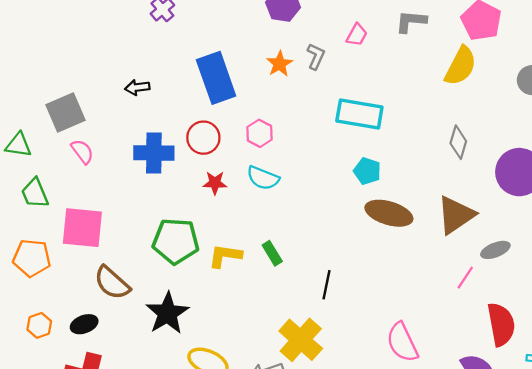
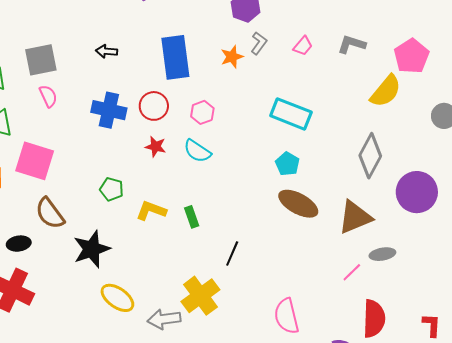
gray L-shape: (316, 56) -> (259, 43), moved
gray diamond: (458, 142) -> (370, 156), size x1.5
green pentagon: (176, 241) -> (112, 189), size x0.6

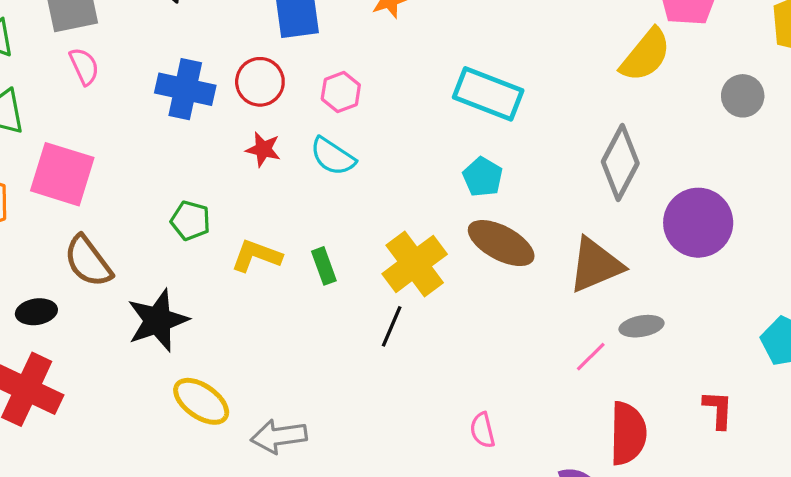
yellow cross: (200, 296) -> (415, 264), moved
pink semicircle: (287, 316) -> (483, 430), size x0.6
red L-shape: (432, 325) -> (718, 410), moved

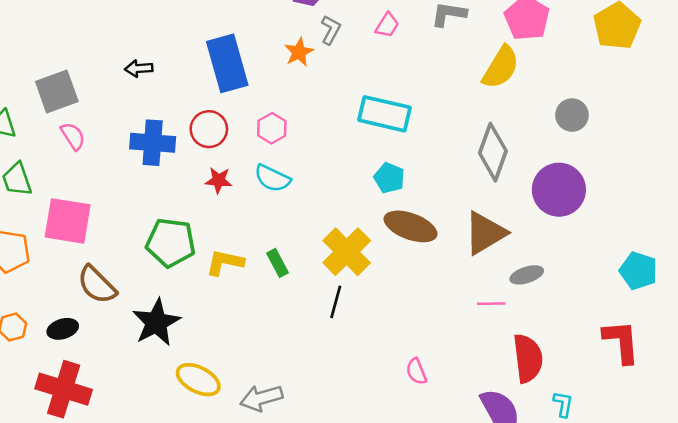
gray circle: (743, 96) -> (572, 115), moved
green pentagon: (190, 221) -> (171, 243), size x1.6
pink line: (591, 357) -> (491, 304), turned 52
red L-shape: (718, 410) -> (621, 342), moved, size x1.5

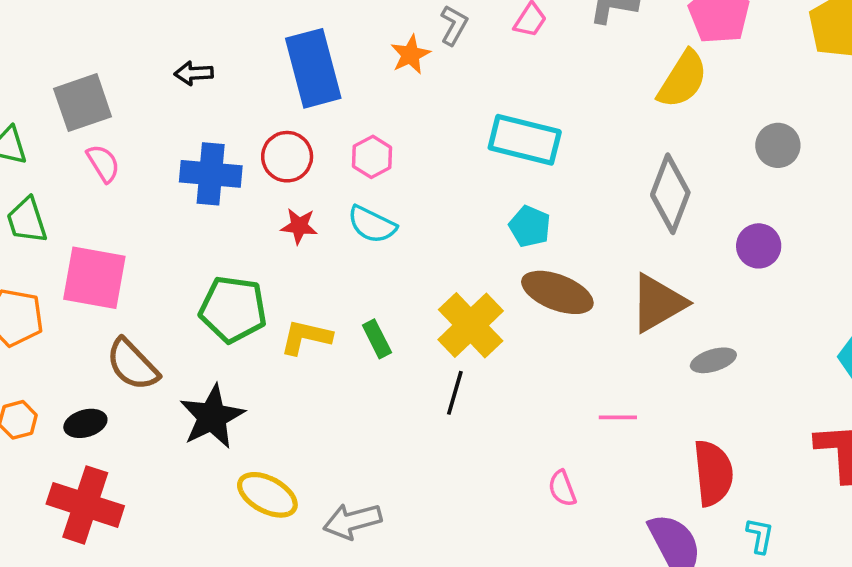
purple circle: (559, 190) -> (759, 246), size x0.6
pink line: (491, 304) -> (618, 417), moved

